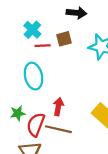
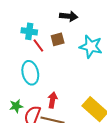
cyan cross: (32, 30) -> (29, 31), turned -35
red line: (43, 46) -> (38, 45), turned 56

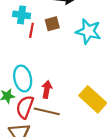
red line: (38, 45) -> (31, 30), turned 48
cyan ellipse: (30, 73) -> (23, 78), moved

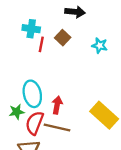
brown square: (52, 24) -> (63, 38), turned -32
cyan star: (88, 31) -> (100, 46), size x0.6

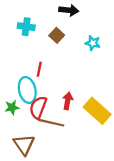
red line: (41, 44) -> (39, 69), moved
red arrow: (57, 105) -> (68, 101), moved
red semicircle: (35, 123) -> (38, 107), moved

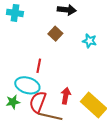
cyan cross: (26, 27) -> (15, 13), moved
cyan ellipse: (27, 90) -> (27, 85), turned -60

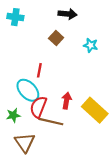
cyan ellipse: (27, 85) -> (28, 90), turned 30
green star: (13, 102) -> (13, 115), moved

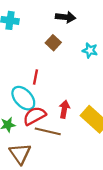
red semicircle: (38, 107) -> (34, 116), turned 40

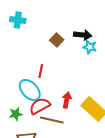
black arrow: (66, 17) -> (83, 35), moved

